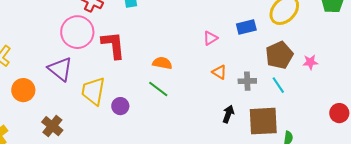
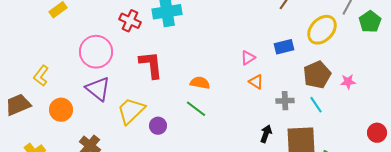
pink circle: (77, 32) -> (96, 52), moved
orange triangle: (219, 72) -> (256, 82), moved
yellow trapezoid: (93, 91) -> (131, 111), turned 36

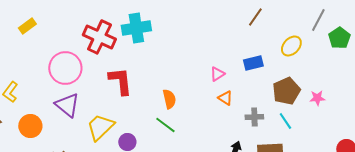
red cross: (130, 21) -> (99, 37), size x1.5
yellow ellipse: (322, 30) -> (291, 46), size x0.7
orange semicircle: (200, 83) -> (169, 99), turned 66

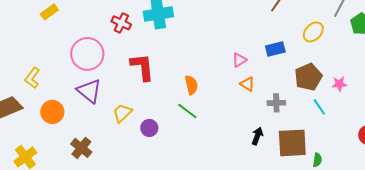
red cross: (99, 37) -> (121, 23), size x0.6
cyan line: (285, 121) -> (319, 107), moved
yellow trapezoid: (100, 127) -> (122, 113), size x0.7

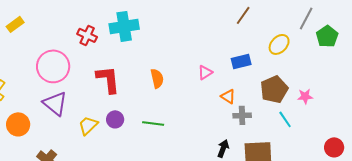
orange triangle: (247, 84) -> (228, 96), moved
orange semicircle: (191, 85) -> (157, 78), moved
green line: (187, 111) -> (153, 123), turned -30
purple circle: (149, 128) -> (115, 119), moved

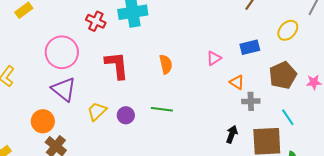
purple circle: (115, 119) -> (126, 115), moved
cyan line: (285, 119) -> (288, 117), moved
orange circle: (18, 124) -> (43, 121), moved

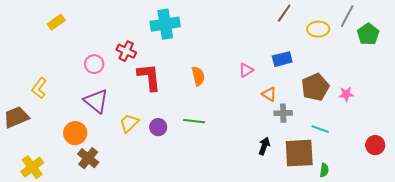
red cross: (96, 21) -> (126, 51), moved
yellow ellipse: (288, 30) -> (318, 29), moved, turned 45
pink circle: (62, 52) -> (94, 64), size x0.6
cyan line: (288, 117) -> (320, 129), turned -36

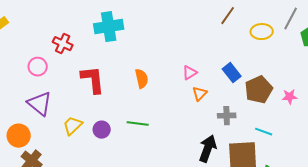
red cross: (126, 51) -> (63, 44), moved
blue rectangle: (282, 59) -> (232, 73), moved, turned 66
orange triangle: (269, 94) -> (200, 94), moved, turned 42
black arrow: (264, 146) -> (208, 149), size x1.5

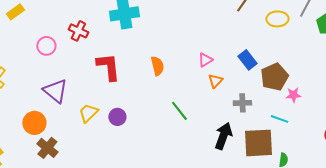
pink circle: (38, 67) -> (46, 46), moved
pink star: (290, 97) -> (293, 95), moved
green line: (138, 124) -> (179, 111), moved, turned 45

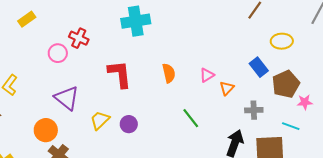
yellow ellipse: (277, 19) -> (282, 41), moved
red cross: (78, 31) -> (79, 38), moved
pink triangle: (205, 60) -> (207, 75), moved

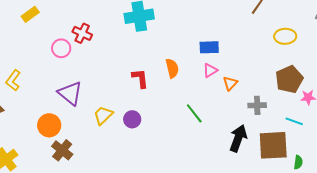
blue rectangle: (259, 67) -> (209, 47), moved, turned -54
red L-shape: (120, 74) -> (140, 78), moved, size x0.7

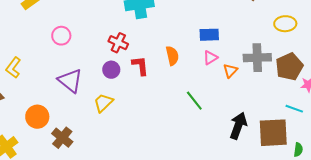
red cross: (82, 33) -> (118, 43), moved
gray cross: (257, 105) -> (257, 58), moved, size x1.5
purple circle: (132, 119) -> (111, 70), moved
orange circle: (49, 125) -> (37, 117), moved

